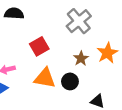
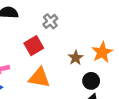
gray cross: (79, 21) -> (50, 21), moved, size x0.6
black circle: (70, 81) -> (91, 81), moved

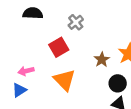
orange triangle: (39, 78) -> (64, 80), turned 35

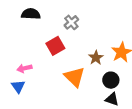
orange triangle: (64, 80) -> (75, 77), moved
blue triangle: (19, 90) -> (18, 86), turned -32

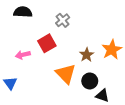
pink arrow: (24, 68) -> (23, 55), moved
black circle: (111, 80) -> (90, 81), moved

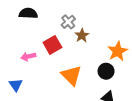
brown star: (87, 55) -> (82, 35), moved
black circle: (90, 81) -> (106, 71), moved

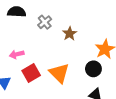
gray cross: (68, 22) -> (45, 22), moved
red square: (52, 45) -> (31, 73), moved

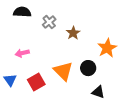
black circle: (93, 69) -> (88, 68), moved
red square: (31, 73) -> (36, 82), moved

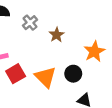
red square: (36, 82) -> (16, 74), moved

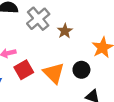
gray cross: (30, 23) -> (38, 19), size x1.5

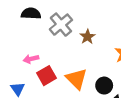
black circle: (81, 70) -> (104, 86), moved

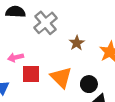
brown star: (88, 37) -> (77, 43), moved
red square: (46, 76) -> (31, 74), turned 30

